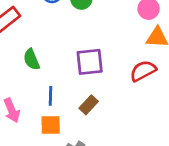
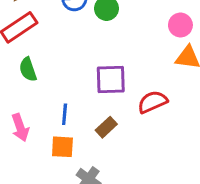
green semicircle: (32, 59) -> (28, 69), moved
red semicircle: (143, 71) -> (153, 102), moved

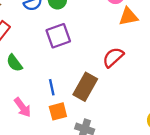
purple square: (111, 79) -> (58, 36), moved
brown rectangle: (106, 127) -> (85, 87), size x1.6

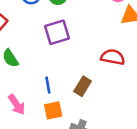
red semicircle: (113, 57) -> (113, 57), turned 50
brown rectangle: (85, 87) -> (83, 86), size x0.7

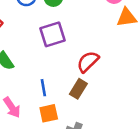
red semicircle: (113, 57) -> (88, 62), moved, turned -55

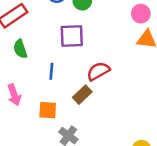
blue line: (43, 88) -> (51, 71), moved

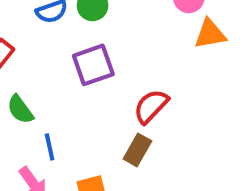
blue line: (51, 71) -> (50, 147), moved

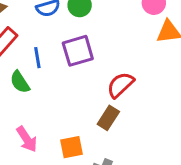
blue line: (50, 147) -> (37, 58), moved

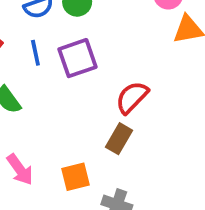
blue line: (37, 58) -> (35, 53), moved

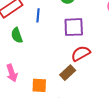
purple square: (78, 58) -> (74, 27), moved

